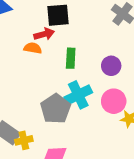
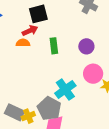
cyan cross: (78, 95) -> (65, 90), moved
gray pentagon: (56, 109) -> (49, 108), moved

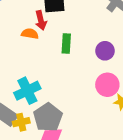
red arrow: (30, 31) -> (41, 20), turned 91
cyan cross: (65, 90) -> (27, 91), moved

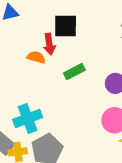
green rectangle: (66, 43) -> (74, 72), turned 54

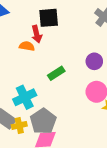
green rectangle: (74, 72) -> (56, 73), moved

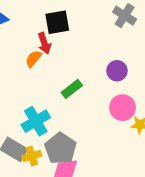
orange semicircle: (27, 46) -> (33, 59), turned -56

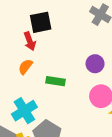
orange semicircle: (33, 59) -> (25, 67), moved
green rectangle: (72, 89) -> (55, 81), turned 48

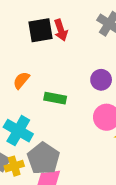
red arrow: (30, 41) -> (61, 30), moved
cyan cross: (24, 111) -> (18, 131), turned -30

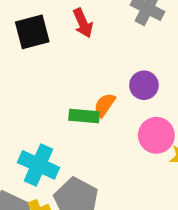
black square: (41, 30) -> (32, 32), moved
orange semicircle: (21, 80) -> (105, 105), moved

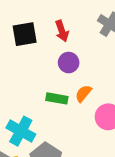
purple circle: (144, 85) -> (69, 63), moved
orange semicircle: (105, 105) -> (83, 93), moved

